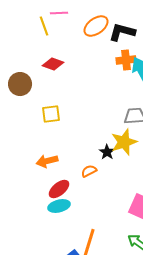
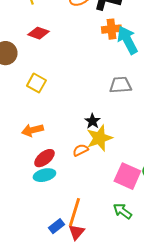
yellow square: (51, 114) -> (36, 83), turned 36
yellow star: (124, 142) -> (99, 138), moved
orange semicircle: (89, 171) -> (80, 150), moved

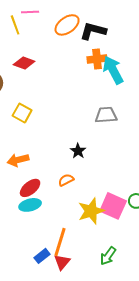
yellow star: (99, 138) -> (91, 211), moved
green arrow: (122, 211) -> (108, 256), moved, turned -90

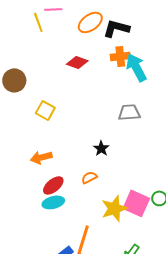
red diamond: (24, 63) -> (77, 62), moved

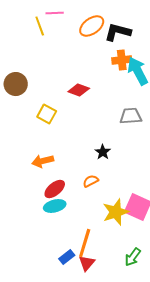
red diamond: (77, 62) -> (79, 90), moved

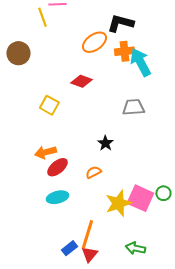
orange ellipse: (92, 26) -> (94, 42), moved
brown circle: (16, 84) -> (18, 53), moved
red ellipse: (55, 189) -> (57, 167), moved
green arrow: (133, 257) -> (135, 248), turned 66

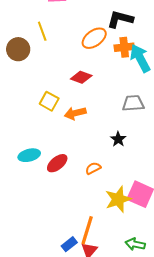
yellow line: (42, 17) -> (42, 31), moved
black star: (105, 143) -> (118, 139), moved
orange arrow: (45, 152) -> (75, 113), moved
cyan ellipse: (57, 197) -> (29, 155), moved

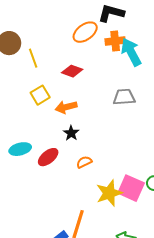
yellow line: (42, 31) -> (33, 58), moved
yellow square: (49, 101) -> (40, 95), turned 30
black star: (118, 139) -> (71, 133), moved

